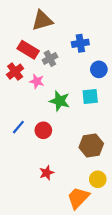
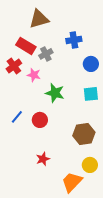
cyan square: (90, 97) -> (91, 94), moved

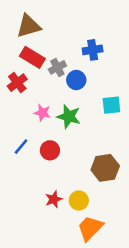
brown triangle: (39, 19) -> (29, 26), moved
blue circle: (91, 64) -> (76, 80), moved
pink star: (34, 75) -> (42, 113), moved
cyan square: (91, 94) -> (111, 105), moved
yellow circle: (90, 165) -> (79, 201), moved

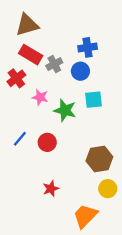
blue circle: (76, 80) -> (80, 71), moved
cyan square: (111, 105) -> (93, 100), moved
pink star: (42, 113) -> (40, 97), moved
yellow circle: (79, 201) -> (108, 189), moved

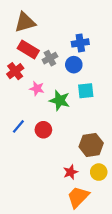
red star: (51, 189) -> (71, 172), moved

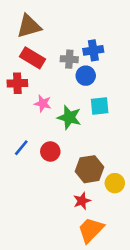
gray cross: (50, 58) -> (69, 59), moved, turned 32
red cross: (15, 71) -> (17, 83), turned 35
brown hexagon: (91, 145) -> (90, 169), moved
yellow circle: (99, 172) -> (115, 183), moved

